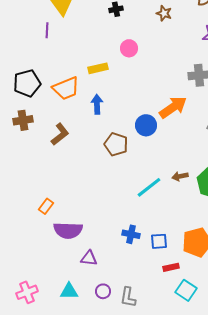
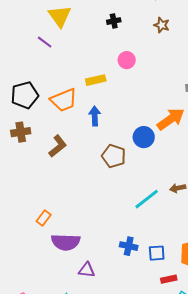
purple line: (47, 30) -> (45, 42), turned -56

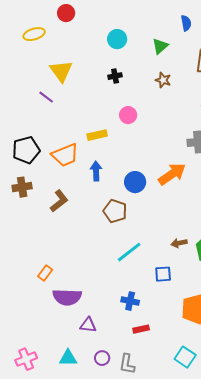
blue circle: (144, 137) -> (135, 182), moved
cyan line: (147, 199) -> (129, 252), moved
blue square: (157, 253) -> (163, 274), moved
red rectangle: (169, 279) -> (141, 329), moved

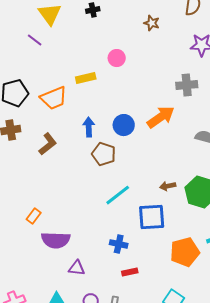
black cross: (115, 76) -> (93, 10), moved
blue arrow: (96, 171) -> (89, 127), moved
blue square: (163, 274) -> (152, 217), size x1.6

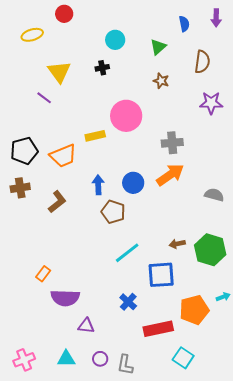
pink circle: (117, 58) -> (126, 116), size x1.8
gray cross: (187, 85) -> (172, 143), moved
blue cross: (119, 244) -> (128, 302), turned 30
red rectangle: (130, 272) -> (158, 329), moved, size x1.8

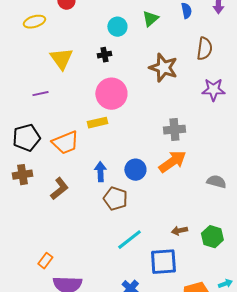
green triangle: (158, 47) -> (150, 19), moved
brown star: (161, 81) -> (163, 68), size x1.8
purple line: (44, 98) -> (40, 94), moved, turned -49
pink circle: (126, 116) -> (111, 94), moved
green hexagon: (210, 250) -> (212, 237), size x0.7

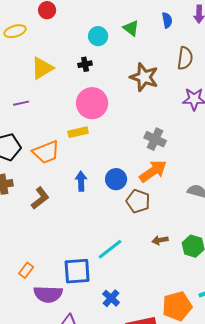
green triangle: (150, 19) -> (131, 28), turned -42
yellow triangle: (61, 59) -> (42, 68), turned 35
gray cross: (174, 130) -> (155, 139), turned 30
brown pentagon: (115, 199) -> (138, 201), moved
blue square: (163, 262) -> (77, 271), moved

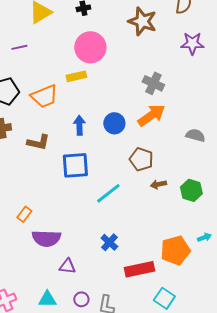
brown L-shape: (40, 198) -> (38, 142), turned 50
brown pentagon: (138, 201) -> (141, 159), moved
blue square: (77, 271) -> (75, 165), moved

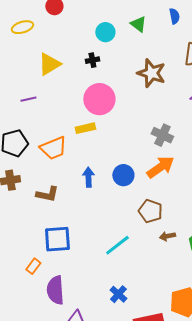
blue square: (75, 165) -> (57, 239), moved
purple semicircle: (46, 238) -> (55, 290), turned 84

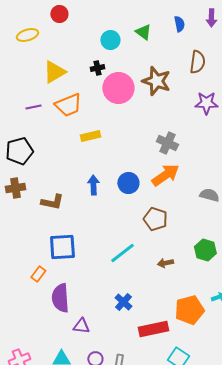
pink circle: (99, 99) -> (118, 88), moved
orange trapezoid: (53, 148) -> (68, 105), moved
brown arrow: (167, 236) -> (165, 263), moved

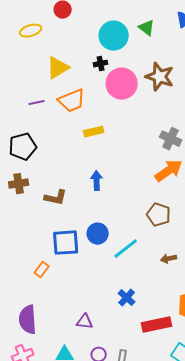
cyan circle: (110, 40) -> (114, 36), size x1.5
blue circle: (128, 183) -> (98, 234), moved
purple semicircle: (60, 298) -> (28, 320), moved

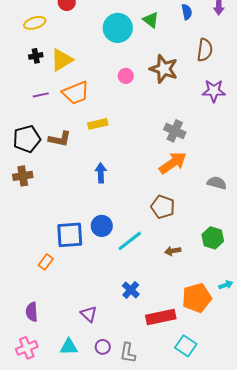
black cross: (101, 64) -> (36, 56), moved
pink circle: (122, 84) -> (126, 76), size x0.5
brown L-shape: (56, 198) -> (60, 139), moved
purple semicircle: (28, 320) -> (32, 312), size x0.7
purple triangle: (85, 322) -> (89, 314), turned 36

